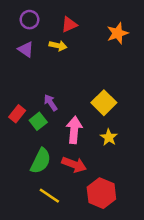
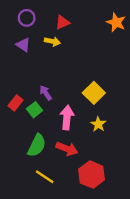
orange star: (118, 33) -> (116, 22), moved, turned -30

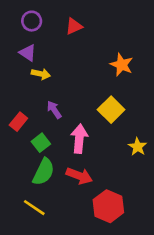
orange star: (116, 22) -> (122, 65), moved
yellow arrow: (52, 41) -> (41, 74), moved
green square: (34, 110) -> (41, 143), moved
yellow star: (98, 124) -> (137, 147), moved
yellow line: (45, 177) -> (34, 208), moved

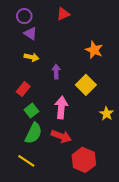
red triangle: (74, 26) -> (63, 14), moved
purple triangle: (28, 53) -> (30, 34), moved
purple arrow: (54, 110) -> (56, 72), moved, turned 32
red rectangle: (18, 122) -> (23, 89), moved

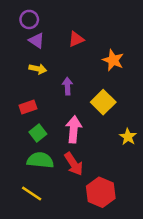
red triangle: (63, 14) -> (76, 39), moved
red rectangle: (23, 89) -> (28, 107), turned 32
green semicircle: (34, 133) -> (40, 160), turned -110
red arrow: (61, 136) -> (74, 164), turned 36

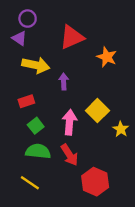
red triangle: (76, 39) -> (72, 37), size x1.6
purple triangle: (37, 40) -> (19, 38), moved
yellow arrow: (38, 69) -> (36, 65), size x1.6
yellow square: (103, 102) -> (97, 111), moved

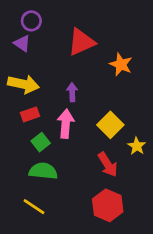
yellow arrow: (36, 65) -> (23, 84), moved
pink arrow: (69, 122) -> (66, 124), moved
red arrow: (69, 155) -> (108, 164), moved

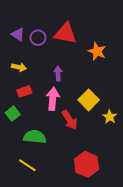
purple circle: (31, 21) -> (38, 38), moved
red triangle: (81, 42) -> (65, 33), turned 35
yellow arrow: (23, 84) -> (19, 67), size x0.6
green square: (41, 142) -> (13, 114), moved
red arrow: (108, 164) -> (70, 120), moved

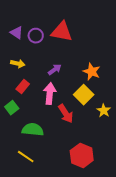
orange star: (97, 51) -> (92, 72), moved
purple arrow: (58, 74) -> (55, 70), turned 56
red rectangle: (24, 91) -> (23, 87), turned -32

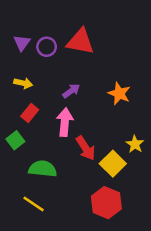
purple triangle: (17, 33) -> (22, 43), turned 32
yellow square: (84, 95) -> (113, 164), moved

